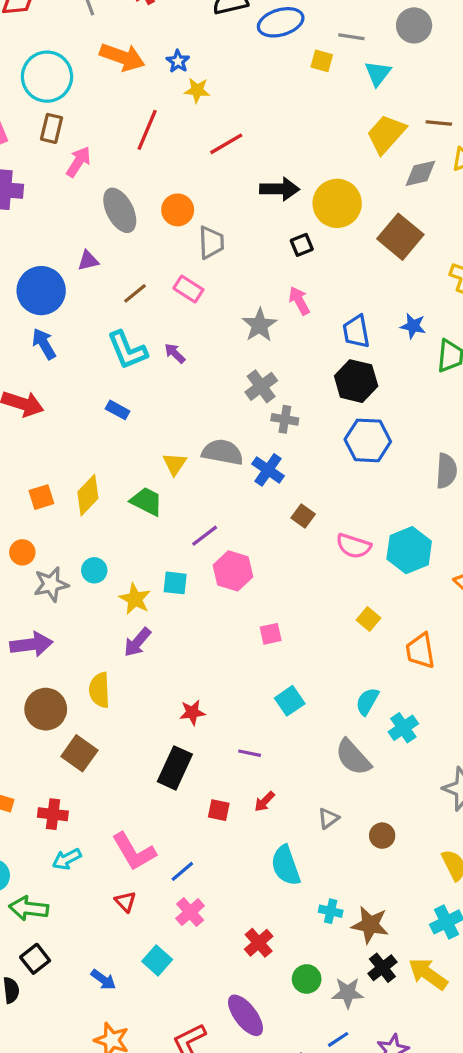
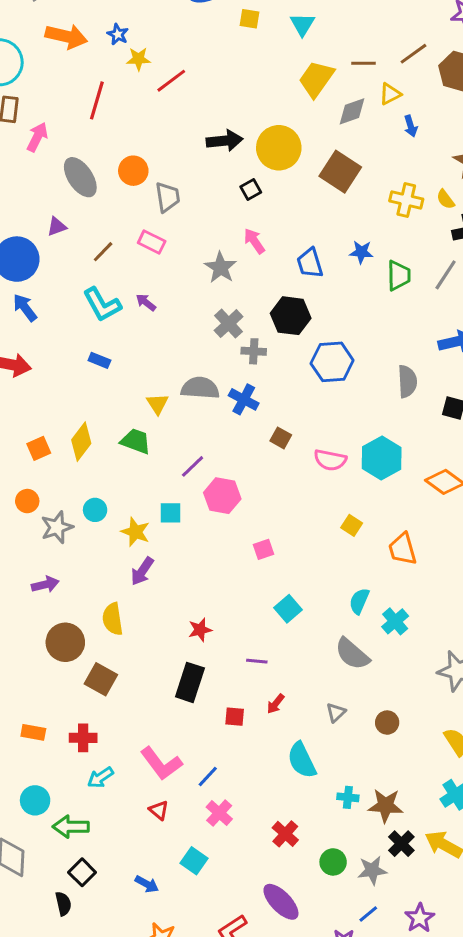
red line: (226, 144) -> (171, 81), moved
black hexagon: (356, 381) -> (291, 316), moved
purple arrow: (31, 644) -> (45, 584), size x0.7

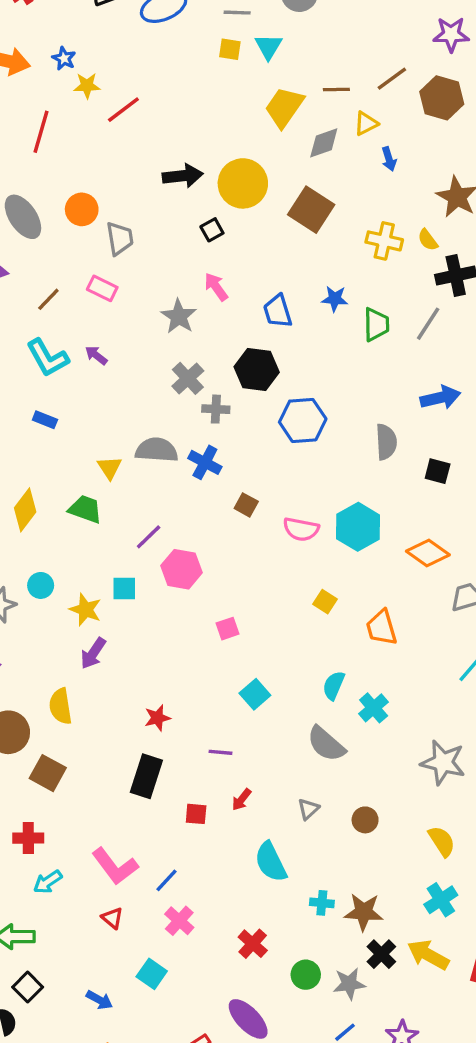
yellow square: (250, 19) -> (230, 49), moved

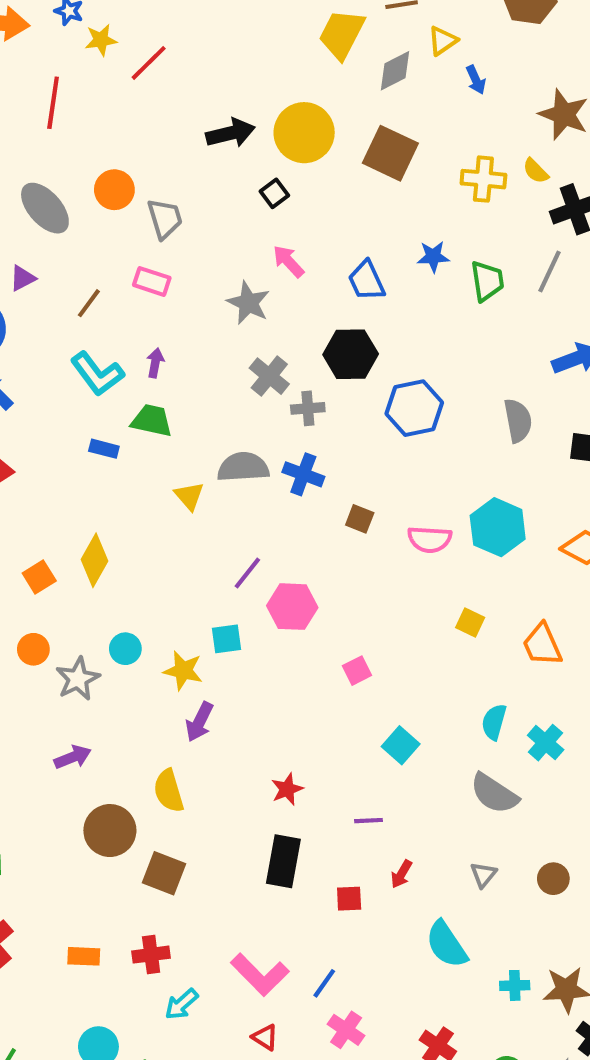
purple arrow: (96, 355) -> (155, 363), turned 70
green trapezoid: (85, 509) -> (152, 421), moved

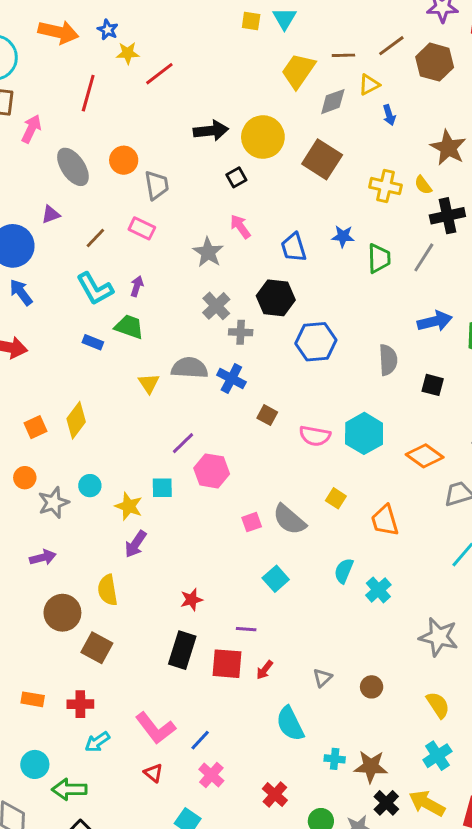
gray semicircle: (494, 794) -> (289, 520), moved
red square: (349, 899) -> (227, 664), moved, size x1.6

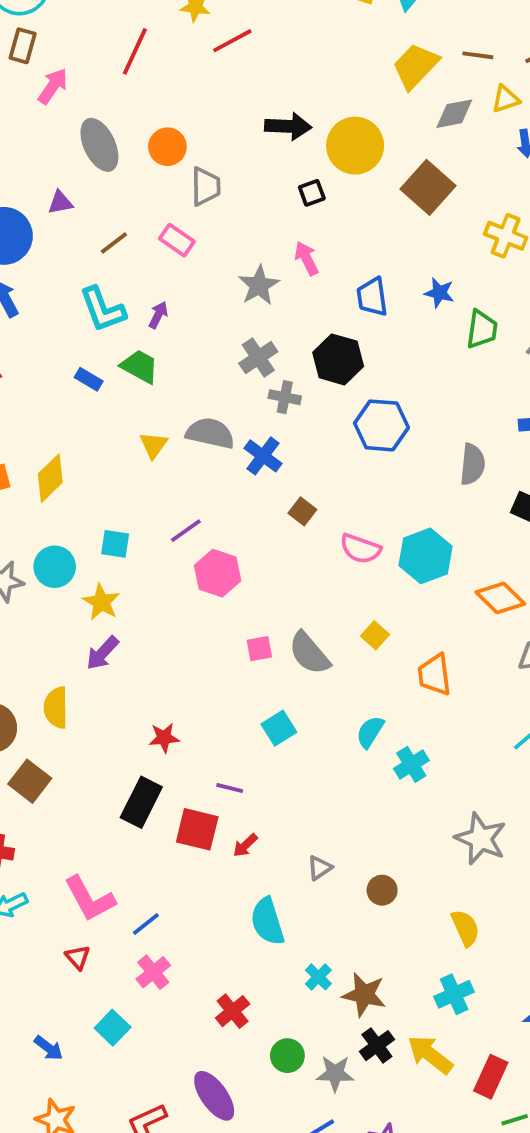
cyan circle: (90, 486) -> (55, 567), size x1.4
cyan square: (162, 488) -> (115, 544), moved
cyan cross: (335, 759) -> (318, 977), turned 30

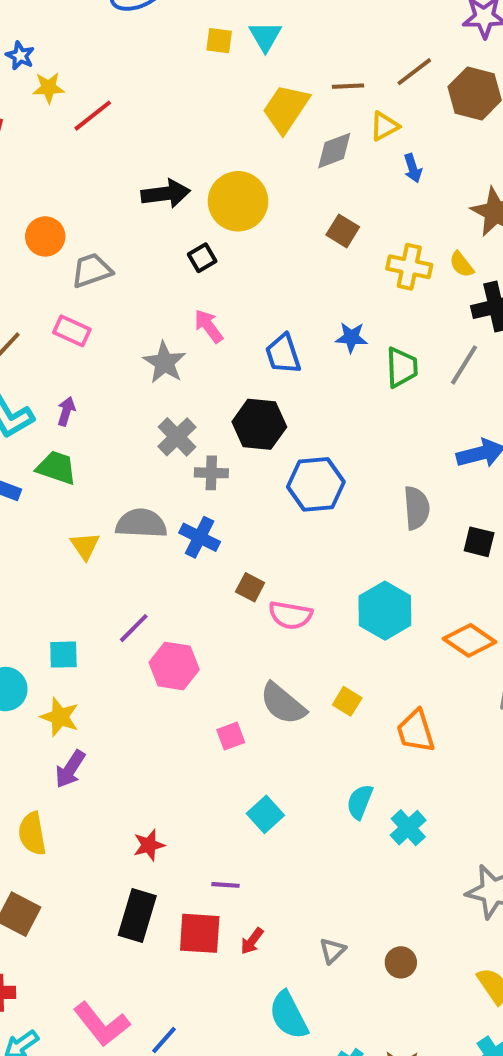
gray trapezoid: (206, 186) -> (92, 270), turned -99
brown square: (428, 187) -> (343, 231), moved, size x0.6
pink semicircle: (360, 549) -> (290, 615), moved
gray semicircle: (309, 653) -> (283, 704), moved

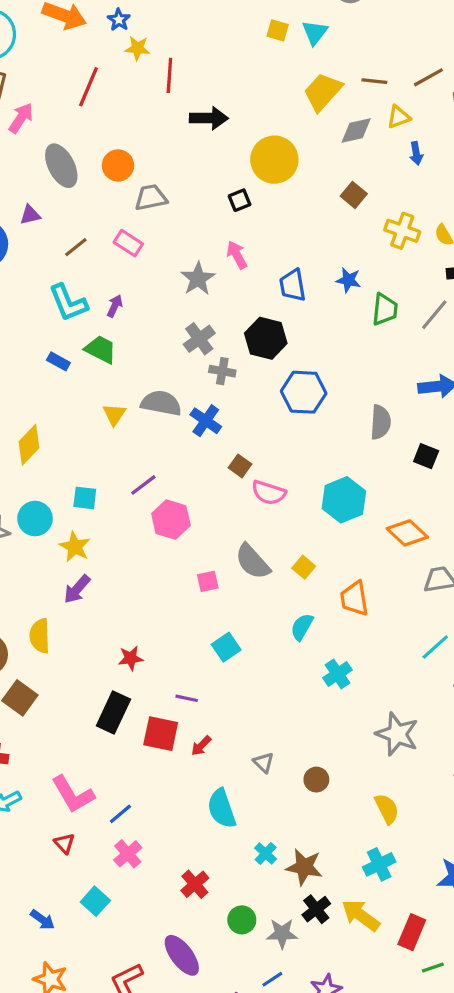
red line: (93, 116) -> (169, 75), turned -56
black arrow: (166, 194) -> (209, 118), moved
cyan semicircle: (360, 802) -> (302, 627), moved
gray triangle: (332, 951) -> (264, 762), turned -40

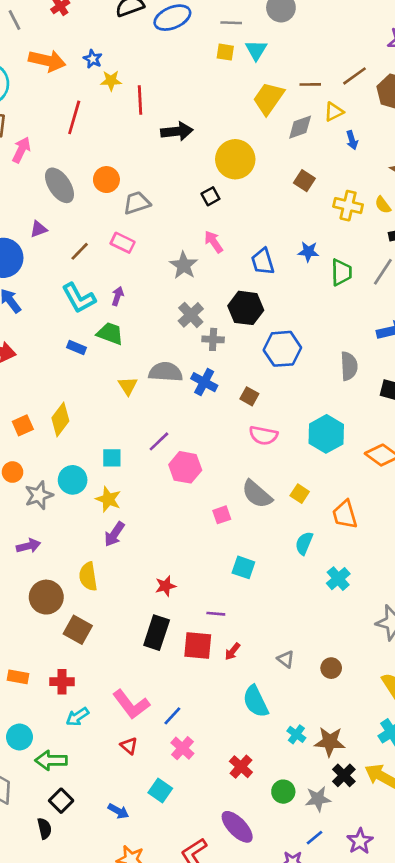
brown square: (240, 466) -> (249, 396), moved
cyan square: (226, 647) -> (243, 567), turned -30

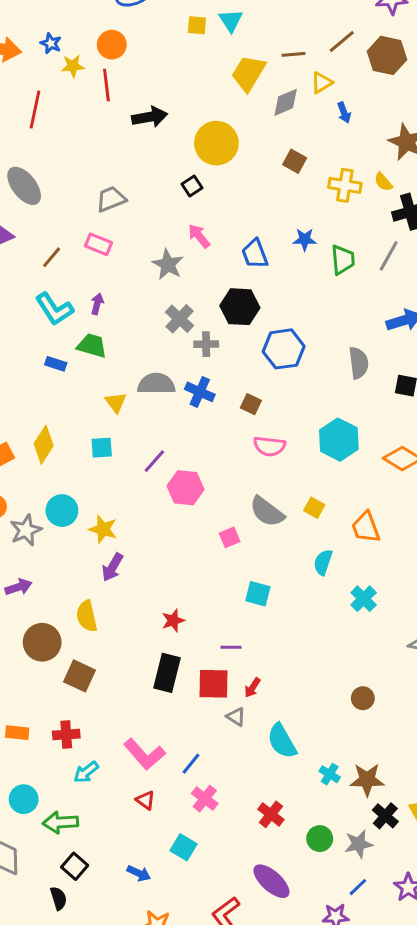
orange circle: (106, 180) -> (112, 45), moved
cyan square: (112, 458) -> (102, 448), moved
gray triangle: (286, 659) -> (236, 717), moved

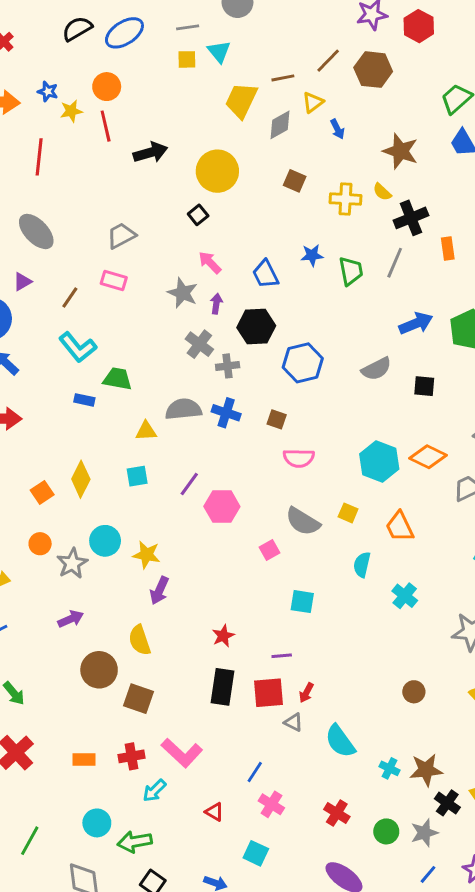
purple arrow: (97, 304) -> (216, 304), moved
gray semicircle: (359, 363) -> (376, 369), turned 76
yellow triangle: (116, 402) -> (146, 431), turned -50
cyan hexagon: (339, 440) -> (379, 461), moved
pink L-shape: (145, 754) -> (182, 753), moved

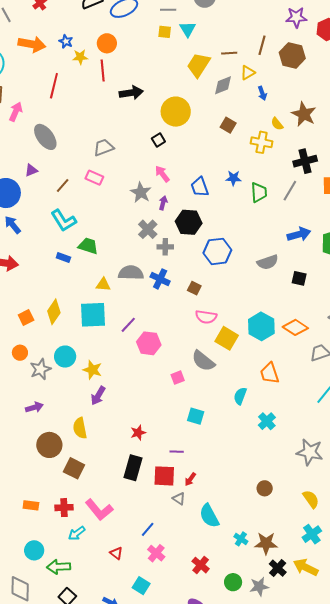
brown line: (328, 61) -> (262, 45), turned -36
yellow semicircle: (382, 192) -> (277, 124), moved
cyan square: (137, 476) -> (93, 315), size x1.8
yellow square: (348, 513) -> (227, 338), moved, size x1.6

